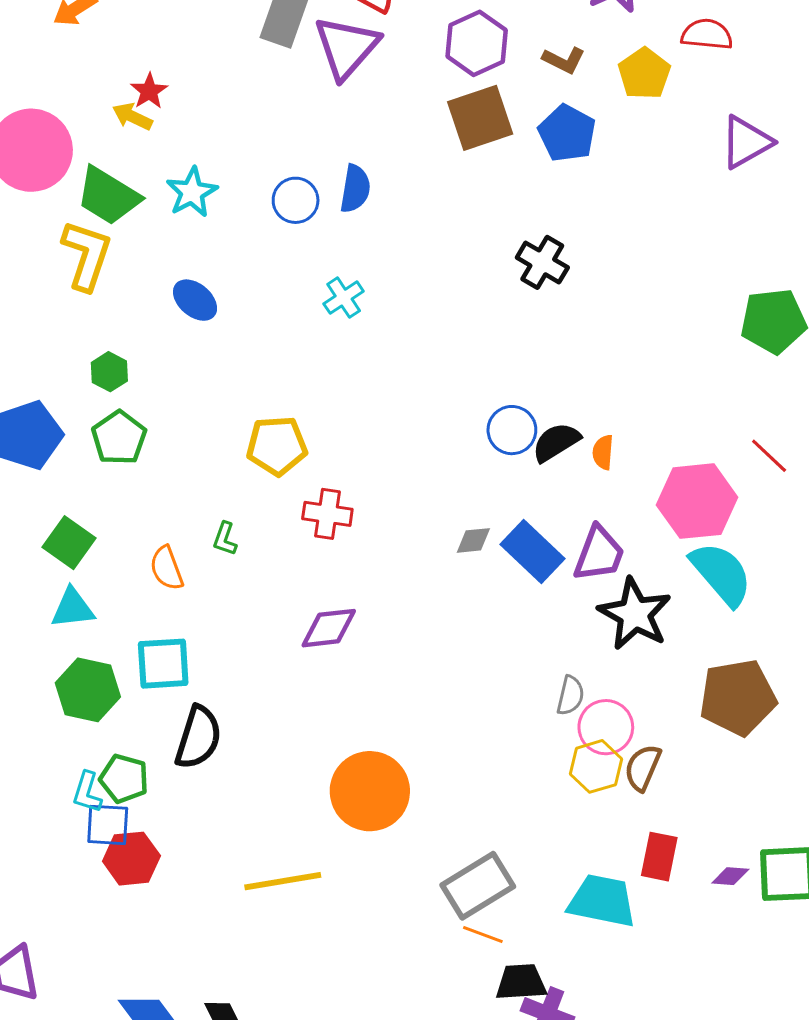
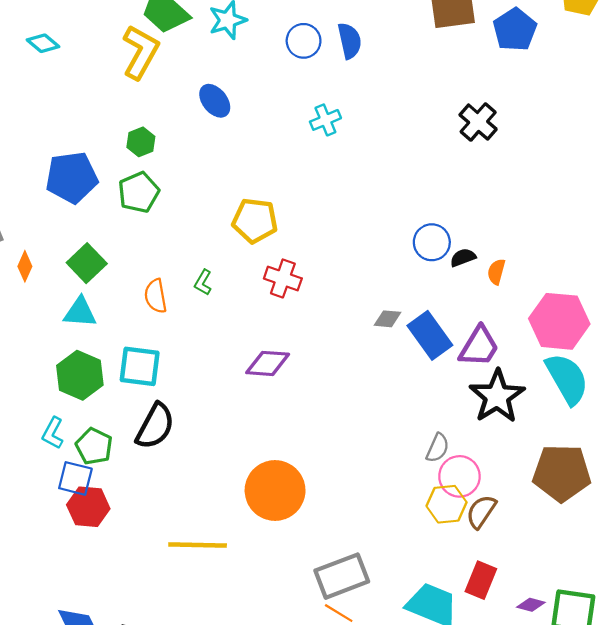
blue semicircle: (355, 189) -> (350, 41), turned -33
black semicircle: (556, 442) -> (463, 258), size x0.7
cyan L-shape: (87, 792) -> (53, 433), moved

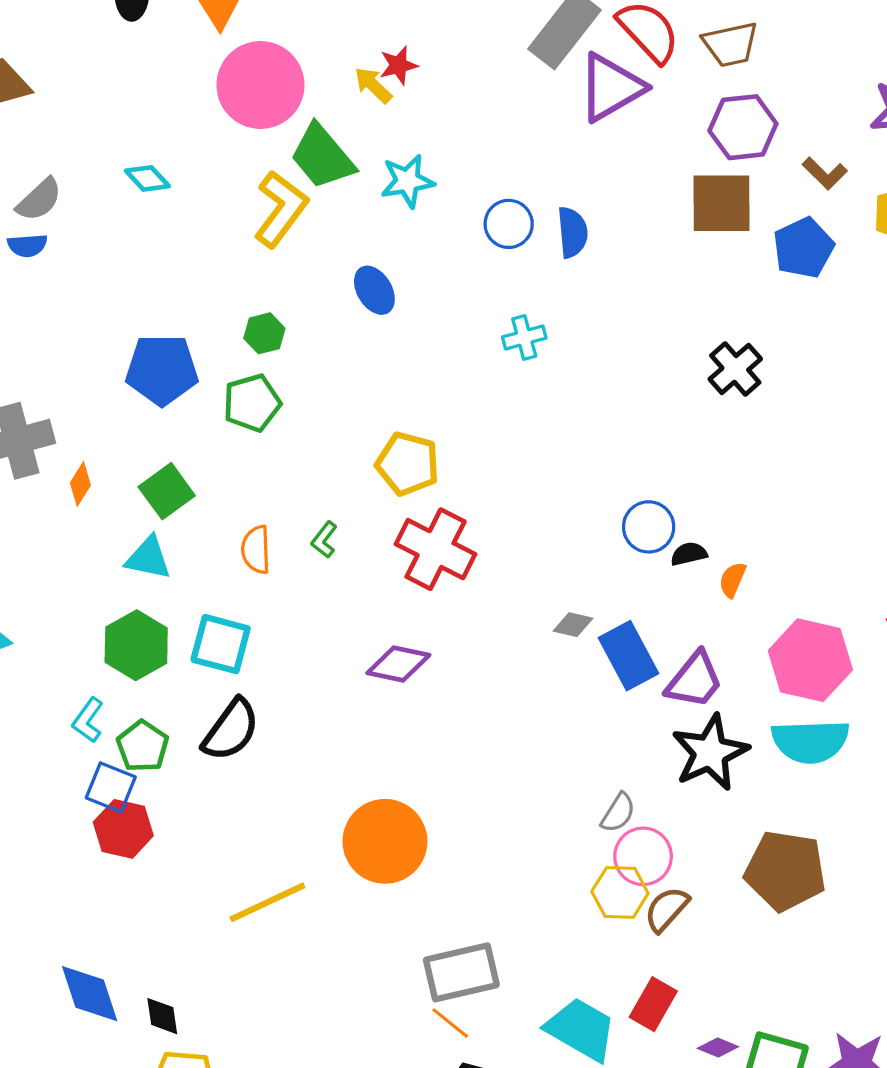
red cross: (283, 278) -> (436, 549), size x1.5
cyan semicircle: (567, 379) -> (810, 741), turned 110
yellow line: (198, 545) -> (267, 902), turned -34

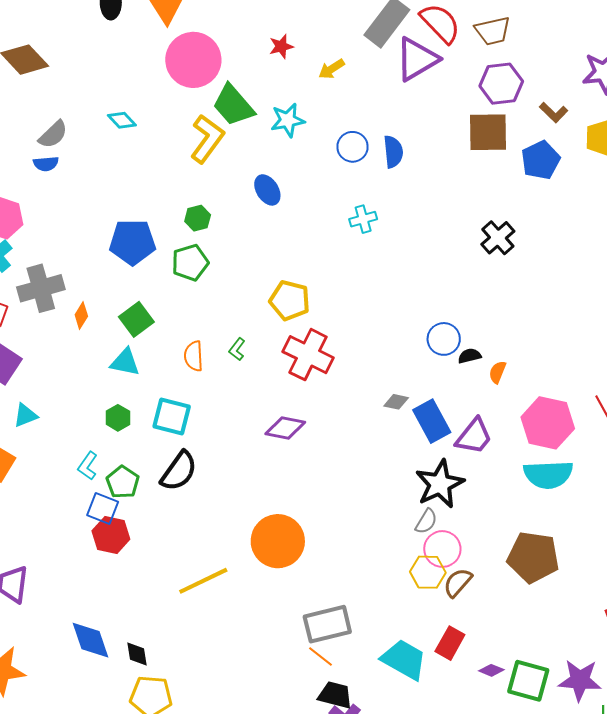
yellow arrow: (373, 85) -> (332, 69), moved, turned -76
green hexagon: (136, 645) -> (118, 418), size x0.6
black star: (710, 753) -> (440, 484), moved

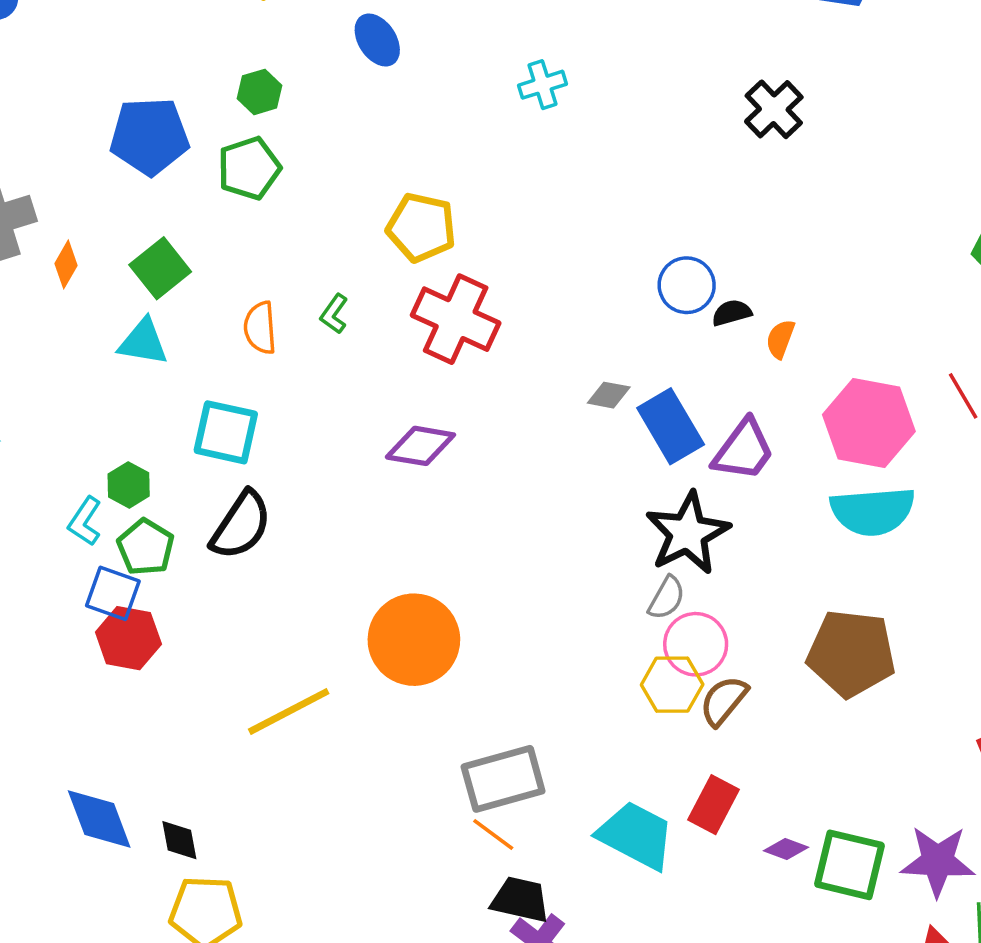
green hexagon: (118, 418) -> (129, 485), moved

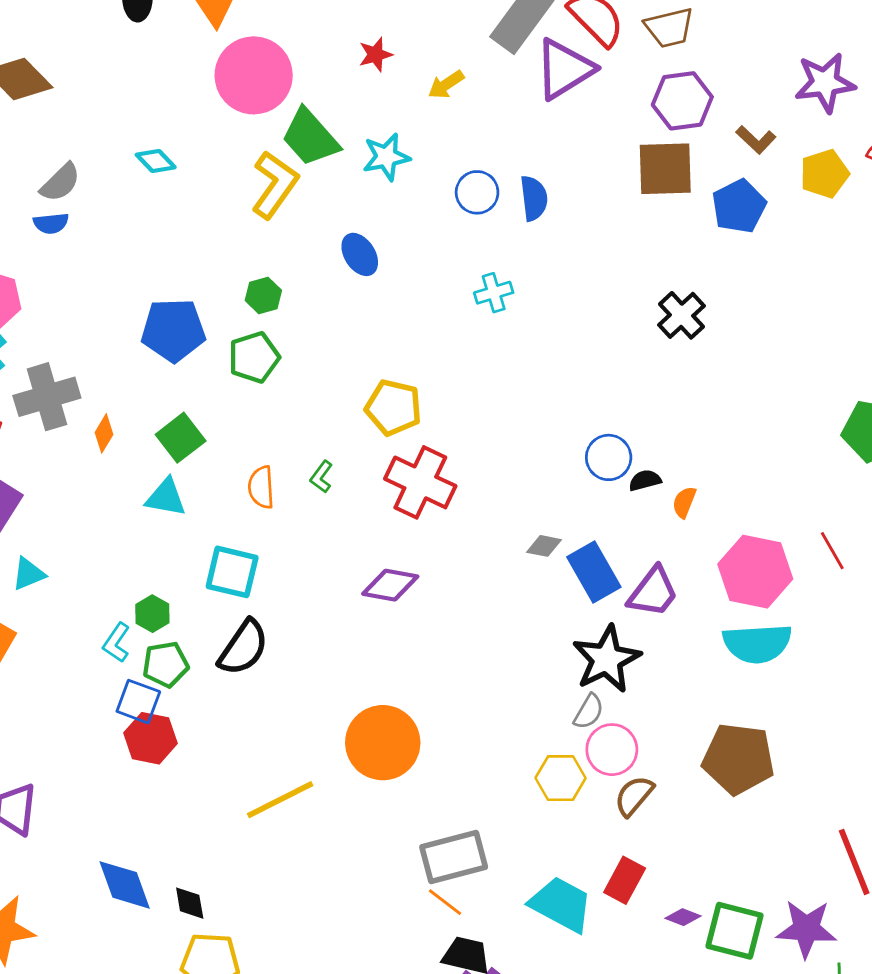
green pentagon: (146, 547) -> (166, 664), turned 30
yellow hexagon: (672, 685) -> (561, 778), moved

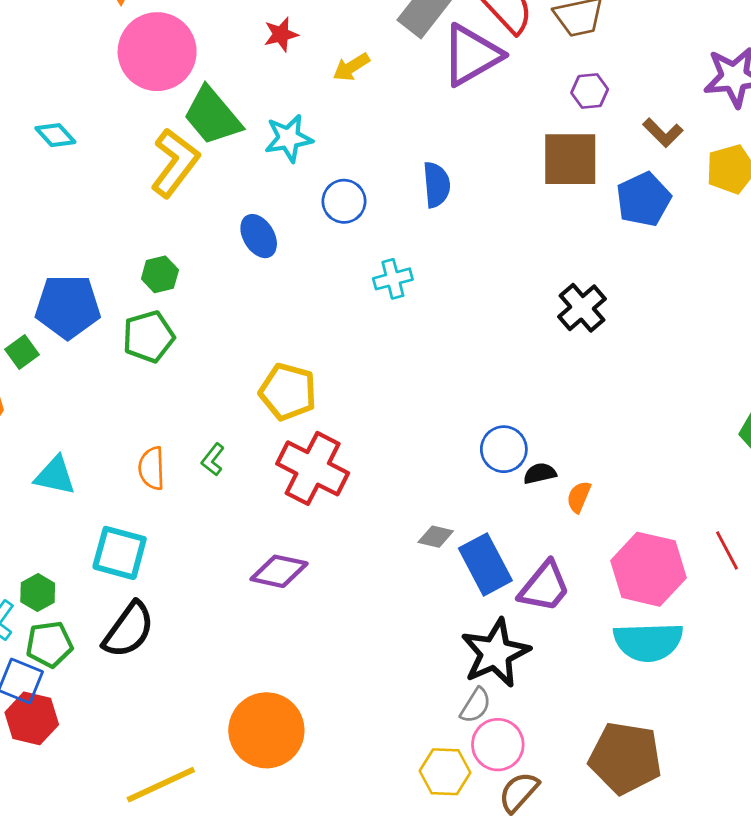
purple hexagon: (682, 101) -> (590, 91), size x0.6
blue circle: (477, 192) -> (344, 201), moved
green square: (181, 438) -> (22, 352), moved, size x0.7

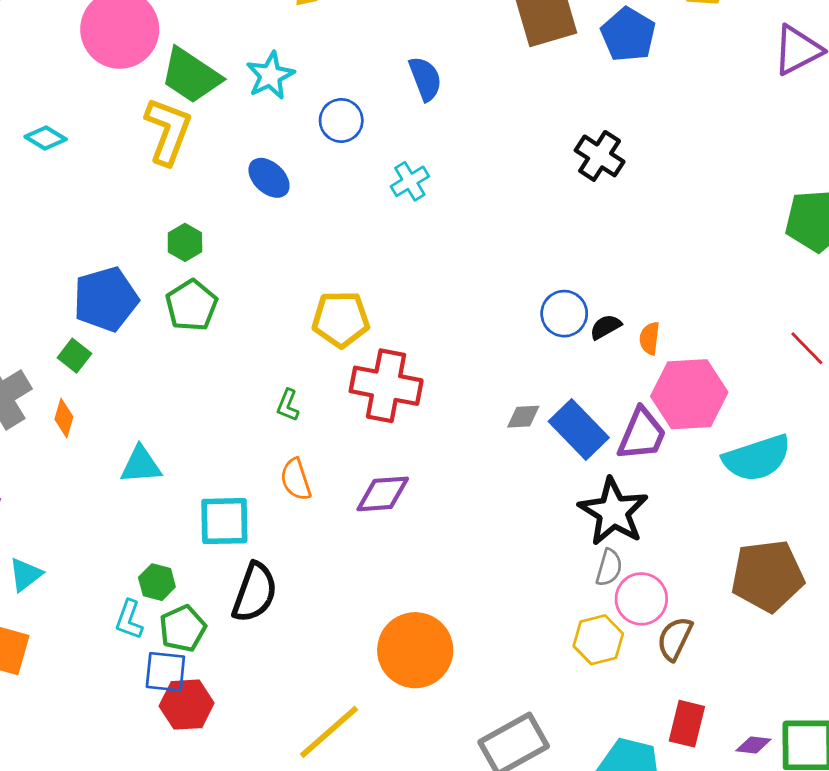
orange semicircle: (152, 468) -> (296, 479), moved
pink hexagon: (648, 569) -> (689, 394), moved

